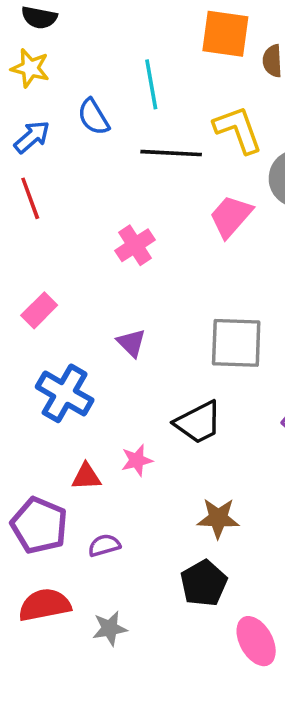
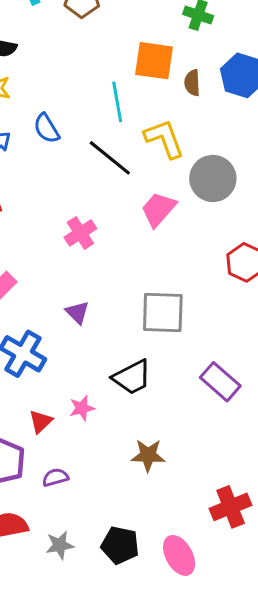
cyan line: (151, 84) -> (117, 102), moved
black line: (171, 153) -> (110, 158), turned 36
red triangle: (86, 477) -> (41, 421), turned -40
black pentagon: (204, 583) -> (120, 545), moved, turned -30

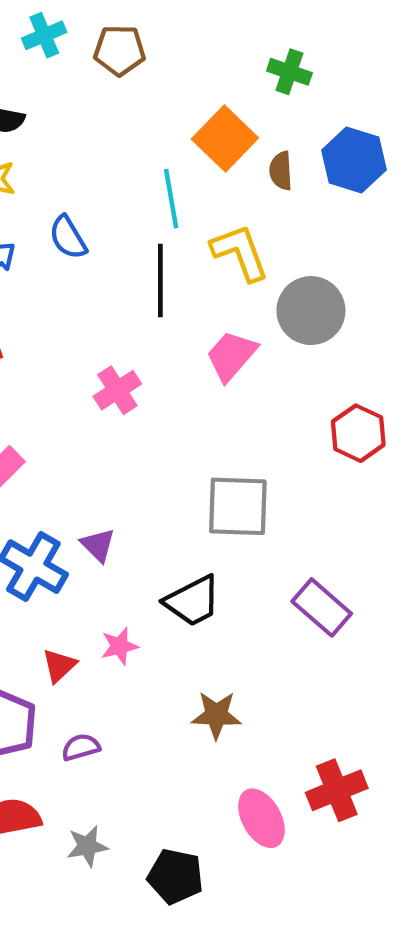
orange square: (154, 61) -> (225, 138), turned 36
black line: (110, 158) -> (160, 280), turned 51
purple triangle: (77, 312) -> (98, 545), moved
black pentagon: (120, 545) -> (175, 876), moved
pink ellipse: (179, 555) -> (261, 818), moved

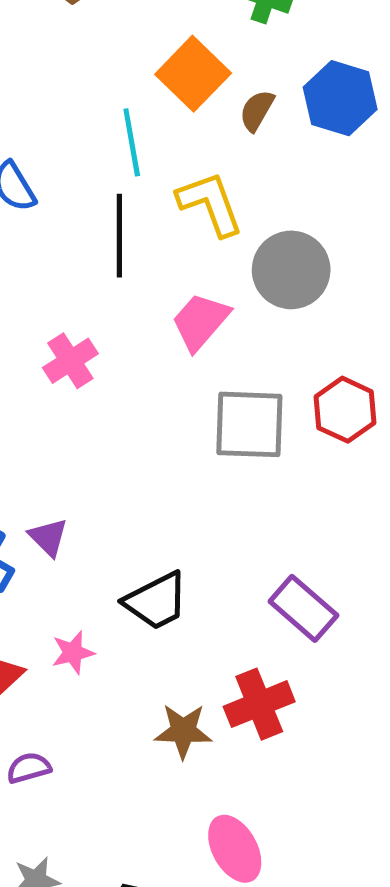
brown semicircle: (281, 171) -> (257, 110), turned 33
gray square: (238, 506) -> (249, 424), moved
red cross: (337, 790) -> (259, 704), moved

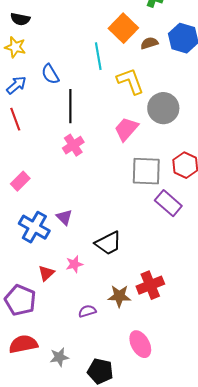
brown semicircle: (257, 110) -> (149, 43), turned 42
black line: (119, 236) -> (70, 106), moved
purple rectangle: (303, 608) -> (168, 203), moved
purple semicircle: (29, 768) -> (87, 311), moved

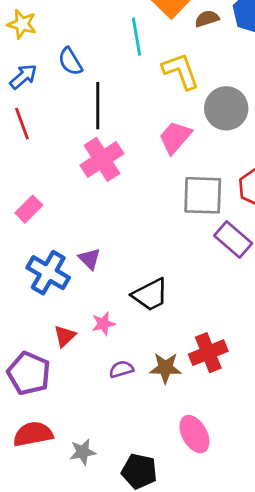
pink cross: (73, 145) -> (102, 159), size x1.4
purple semicircle: (87, 311) -> (121, 369), moved

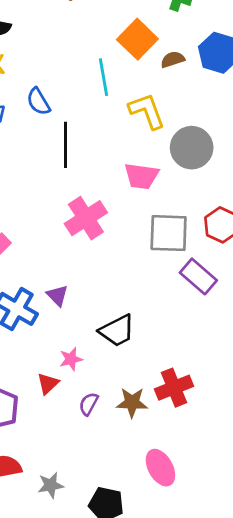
pink trapezoid: (175, 137) -> (141, 176), turned -123
pink cross: (102, 159) -> (86, 218), moved
red triangle: (65, 336) -> (48, 384), moved
purple semicircle: (121, 369) -> (89, 404), turned -45

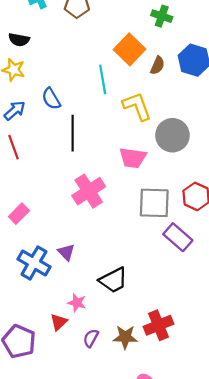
brown semicircle: (173, 60) -> (157, 65), turned 132
pink star: (71, 359) -> (77, 303), turned 30

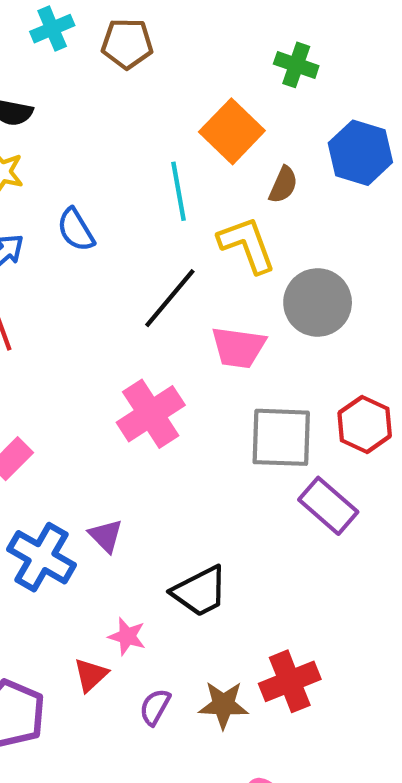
brown semicircle: (157, 65) -> (283, 185), moved
black line: (73, 133) -> (170, 298), moved, turned 40

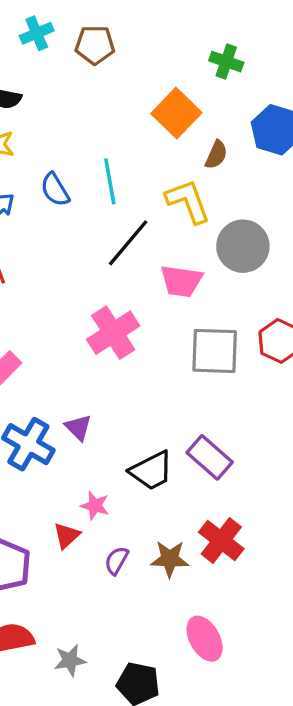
cyan line: (178, 191) -> (110, 181), moved
purple rectangle: (328, 506) -> (210, 457), moved
red cross: (290, 681) -> (221, 541), turned -30

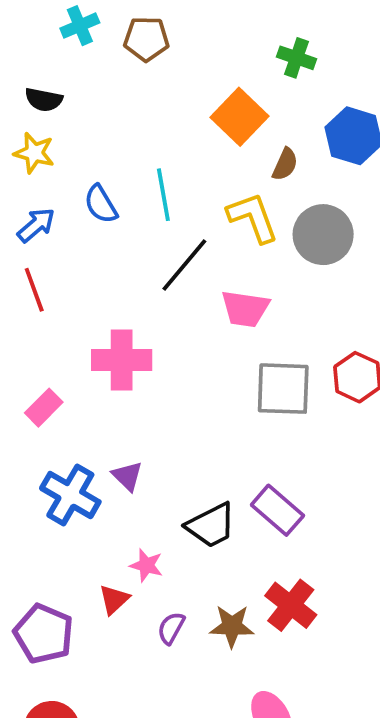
gray circle: (243, 246) -> (323, 235), moved
pink cross: (113, 333) -> (122, 360), moved, turned 33

